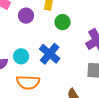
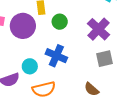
purple circle: (26, 16) -> (23, 26), size x1.6

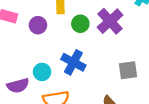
purple circle: (23, 26) -> (38, 25), size x0.6
purple cross: (98, 29) -> (110, 21), moved

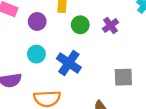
purple cross: (110, 21) -> (111, 25), size x0.6
cyan circle: (42, 72) -> (36, 54), moved

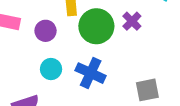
green circle: (80, 25) -> (96, 26), size x1.6
gray square: (123, 77) -> (147, 90), moved

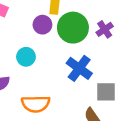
purple circle: (46, 31) -> (42, 25), moved
blue cross: (91, 73) -> (79, 68), moved

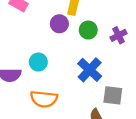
green circle: (73, 28) -> (88, 30), size x0.6
cyan circle: (26, 57) -> (38, 62), moved

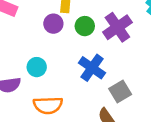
purple cross: (118, 35) -> (117, 27), size x1.6
gray square: (113, 95) -> (120, 91), turned -30

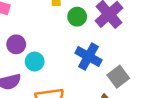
purple circle: (53, 24) -> (16, 44), moved

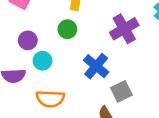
green circle: (77, 17) -> (67, 29), moved

